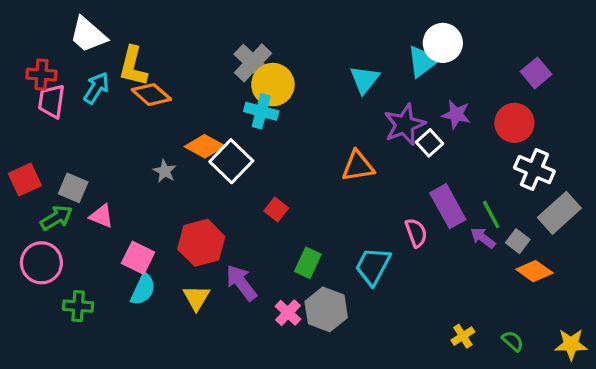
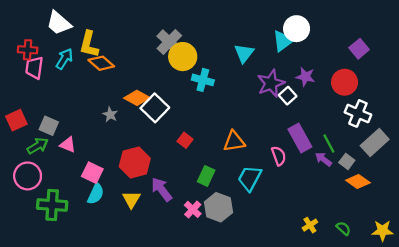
cyan cross: (261, 111) -> (203, 80), moved
orange triangle: (358, 166) -> (234, 141), moved
green cross: (78, 306) -> (52, 205), size x1.5

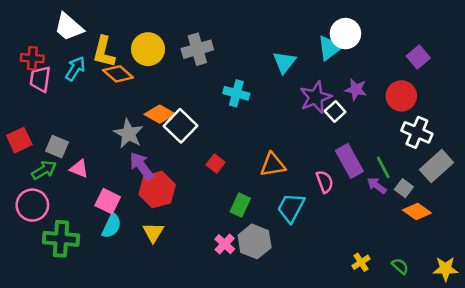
gray cross: (169, 42) -> (197, 49), turned 30
yellow circle: (183, 57) -> (148, 49), moved
gray star: (110, 115) -> (128, 134), size x1.6
purple arrow: (161, 189) -> (141, 166), moved

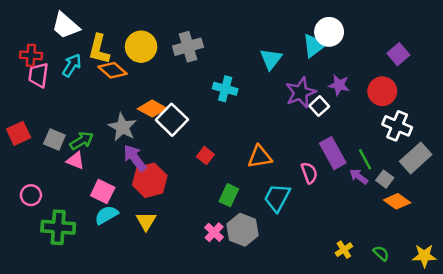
green arrow: (44, 170) -> (82, 141), moved
pink circle: (32, 205) -> (31, 195), size x0.7
cyan semicircle: (112, 226) -> (106, 215), turned -145

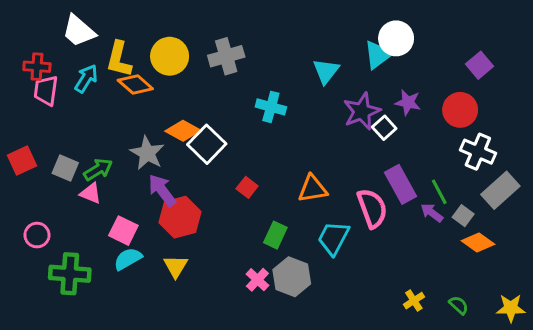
pink semicircle: (309, 173) -> (372, 208), size x1.5

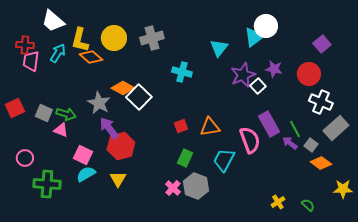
green arrow: (98, 169) -> (66, 114), turned 48
red square: (247, 187) -> (181, 126), moved, turned 32
yellow star: (511, 308) -> (343, 189), moved

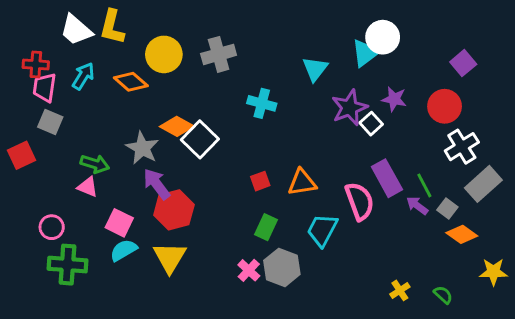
yellow L-shape: (80, 40) -> (112, 27), moved
white cross: (321, 102) -> (462, 147), turned 35
gray square: (44, 113) -> (50, 122), moved
pink circle: (25, 158) -> (52, 227), moved
yellow triangle: (118, 179) -> (170, 257), size x1.4

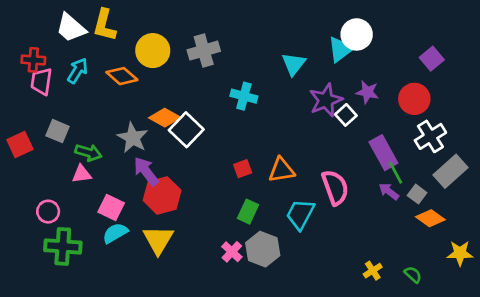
gray square: (50, 122) -> (57, 131), moved
purple rectangle: (387, 178) -> (383, 153), moved
pink triangle: (88, 187) -> (82, 174), turned -30

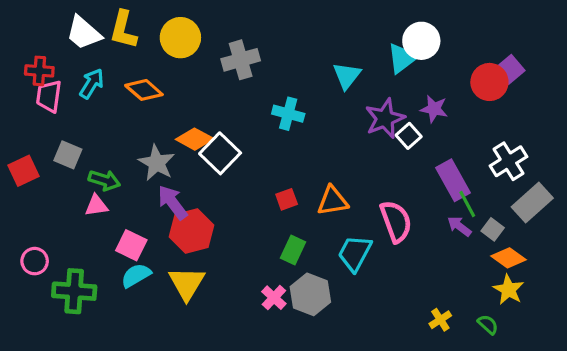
yellow circle: (153, 51) -> (180, 38), moved
red circle: (414, 99) -> (489, 82), moved
pink circle: (48, 212) -> (35, 261), moved
yellow star: (460, 253) -> (508, 290), moved, turned 30

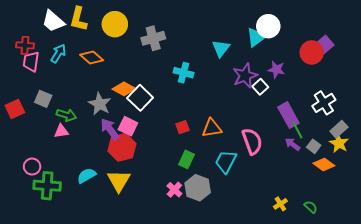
gray rectangle: (532, 202) -> (339, 129), size x0.7
pink square: (131, 245) -> (128, 126), moved
pink circle: (35, 261) -> (32, 167), moved
yellow star: (508, 290) -> (339, 143), moved

